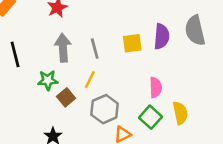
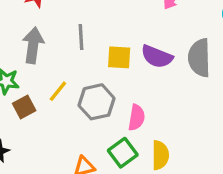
purple semicircle: (162, 36) -> (157, 57), turned 95
gray line: (95, 49) -> (81, 37), moved
gray hexagon: (105, 109) -> (97, 102), moved

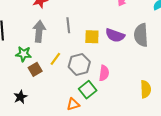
green square: (123, 153) -> (88, 90), moved
yellow semicircle: (160, 155) -> (146, 89), moved

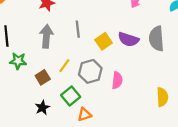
yellow square: (92, 37) -> (104, 41), turned -35
green star: (23, 54) -> (18, 61), moved
green square: (88, 90) -> (71, 96), moved
black star: (20, 97) -> (42, 108), moved

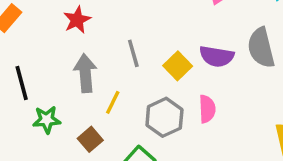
yellow line: (64, 66) -> (113, 102), moved
pink semicircle: (117, 80) -> (207, 109), moved

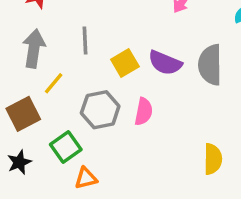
brown square: (90, 139) -> (23, 114), size x1.4

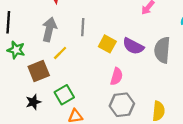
yellow square: (125, 63) -> (107, 44), turned -36
gray hexagon: (100, 110) -> (122, 105), moved

